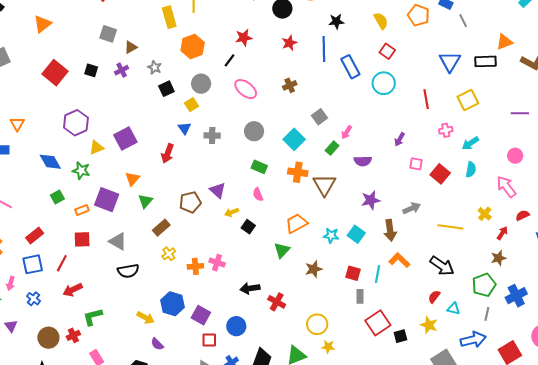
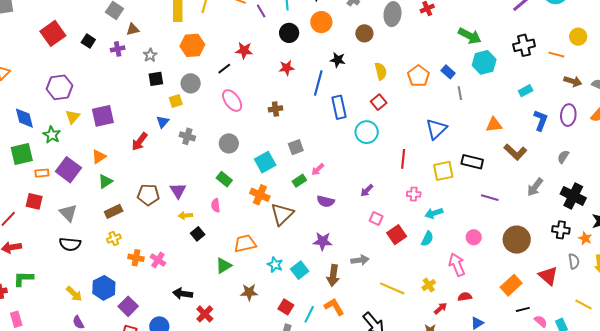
black rectangle: (485, 61) -> (472, 162), moved
yellow triangle: (96, 148) -> (73, 117), turned -42
green square: (57, 197) -> (22, 154), size x1.6

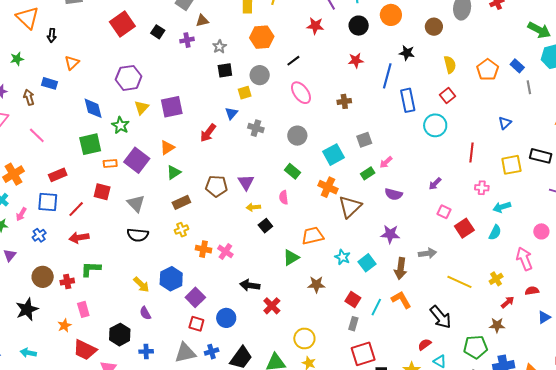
red star: (244, 51) -> (315, 26), moved
blue triangle: (436, 129) -> (505, 123), size x0.6

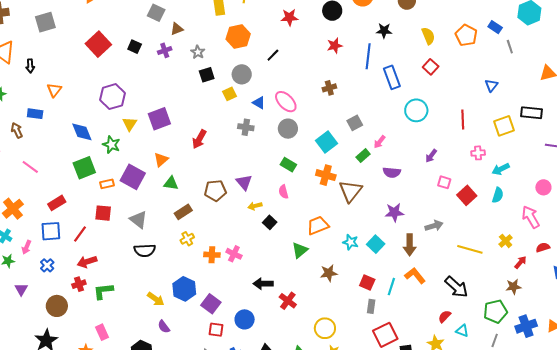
pink ellipse: (301, 93) -> (286, 102), moved
blue triangle: (231, 113) -> (259, 103), moved, turned -32
cyan circle: (435, 125) -> (416, 110), moved
green triangle: (174, 172) -> (171, 183), turned 49
red cross: (67, 282) -> (79, 284), moved

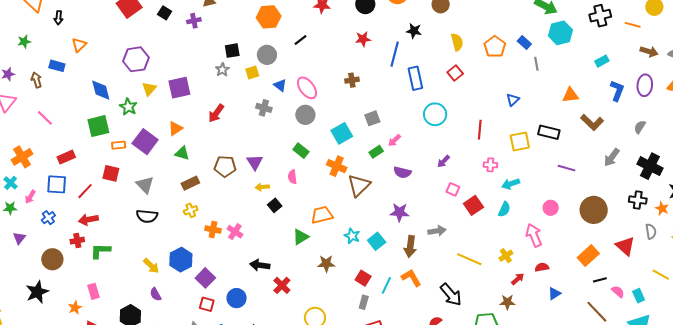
gray star: (198, 52) -> (222, 70), moved

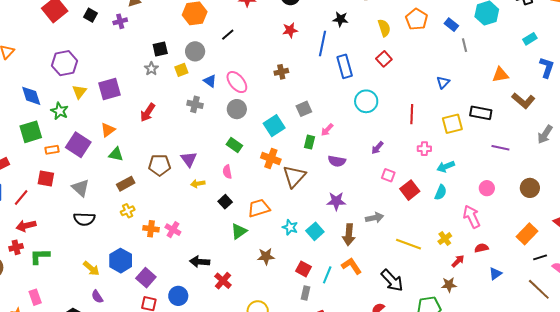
orange pentagon: (495, 47) -> (417, 19), moved
green rectangle: (376, 152) -> (310, 142), turned -40
black square: (275, 205) -> (225, 202), moved
brown circle: (594, 210) -> (530, 188), size x0.7

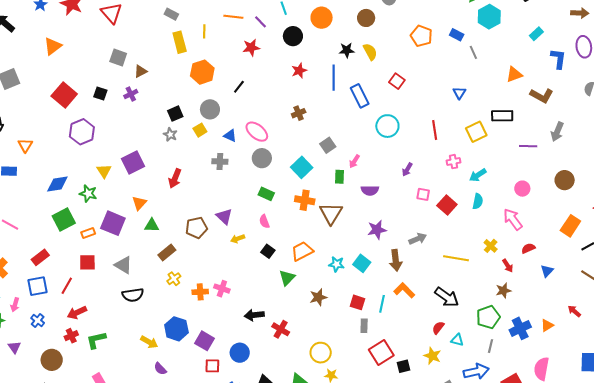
yellow semicircle: (384, 28) -> (370, 52), moved
purple hexagon: (65, 63) -> (82, 132), moved
blue diamond: (31, 96) -> (57, 184), turned -70
gray arrow: (545, 134) -> (557, 132), moved
red arrow: (458, 261) -> (508, 266), turned 112

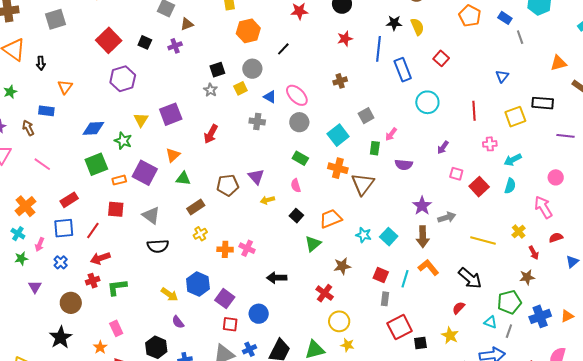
purple star: (377, 230) -> (422, 206), moved, turned -30
red cross: (281, 329) -> (325, 293), moved
cyan triangle: (457, 340) -> (490, 322), moved

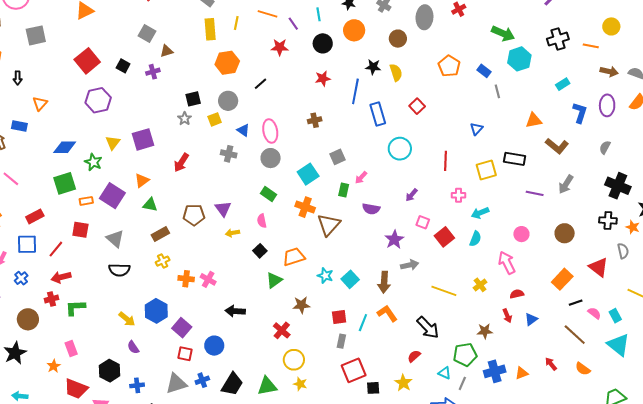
pink ellipse: (297, 95) -> (270, 131), turned 30
purple star: (422, 206) -> (394, 240), moved
red arrow: (534, 253) -> (507, 316), moved
red square: (381, 275) -> (339, 317), turned -35

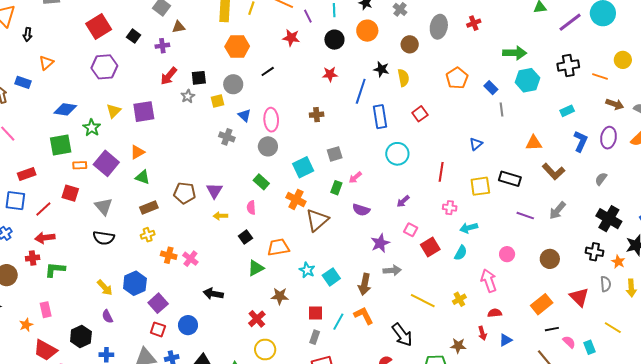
green arrow: (503, 33) -> (515, 53), turned -30
red arrow: (181, 163) -> (169, 76), moved

